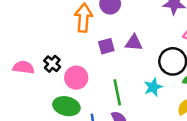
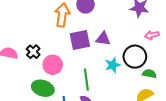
purple square: (106, 46) -> (80, 40), size x1.5
cyan star: (153, 87) -> (113, 65), moved

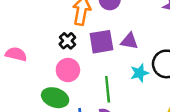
black cross: (33, 52) -> (67, 41), moved

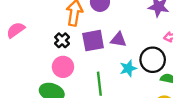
pink semicircle: (16, 54) -> (16, 30), moved, turned -48

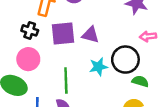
black cross: (62, 40) -> (30, 30), turned -32

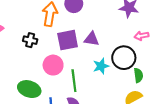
black cross: (30, 30) -> (30, 40), moved
pink circle: (28, 59) -> (53, 65), moved
green semicircle: (140, 81) -> (138, 75), turned 72

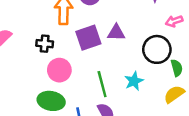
pink circle: (53, 65) -> (59, 70), moved
cyan star: (101, 66) -> (134, 81), moved

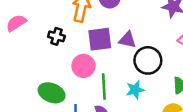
black circle: (157, 49) -> (148, 60), moved
pink circle: (59, 70) -> (84, 66), moved

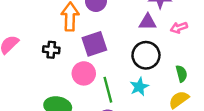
purple triangle: (127, 40) -> (148, 22), moved

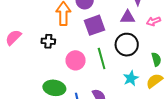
purple square: (94, 44) -> (94, 25), moved
cyan star: (139, 87) -> (131, 78), moved
green line: (108, 90) -> (102, 58), moved

